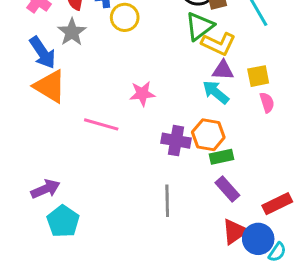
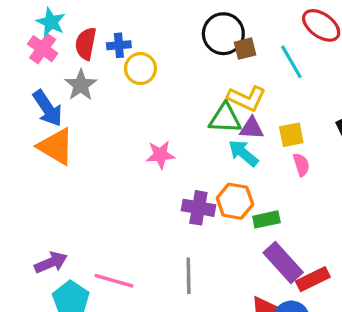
green triangle: (200, 26) -> (225, 118), moved, turned 40
pink line: (101, 124) -> (114, 281), moved
green rectangle: (222, 157) -> (266, 219), moved
purple rectangle: (227, 189) -> (283, 263), moved, size x1.4

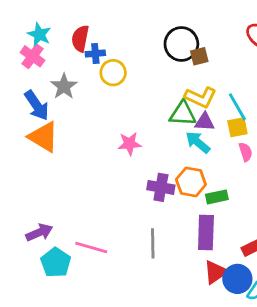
red semicircle: (86, 44) -> (80, 39), moved
cyan line: (291, 62) -> (237, 107), moved
purple rectangle: (283, 263) -> (206, 232), moved, turned 44

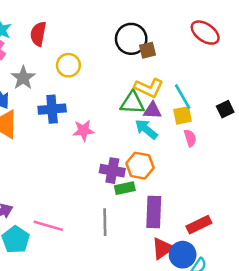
blue cross: (95, 54) -> (52, 109), moved, size x1.5
green rectangle: (217, 197) -> (125, 188), moved

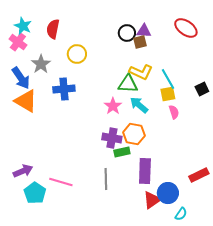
black circle: (131, 39) -> (127, 33), size x0.7
purple triangle: (152, 110) -> (144, 31), moved
pink star: (83, 130) -> (113, 106), moved, turned -30
red rectangle: (199, 225) -> (199, 175), moved
blue circle: (183, 255) -> (168, 193), moved

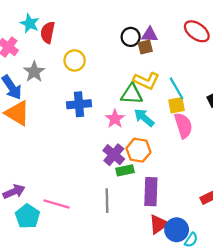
cyan star: (23, 26) -> (30, 23), moved
blue cross: (64, 89) -> (79, 104), moved
pink semicircle: (174, 112) -> (183, 125), size x1.6
purple cross: (112, 138) -> (114, 155), turned 30
blue circle: (168, 193) -> (177, 230), moved

